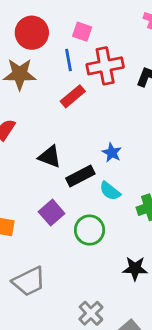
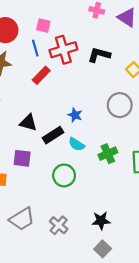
purple square: (52, 213) -> (22, 158), moved, turned -36
black star: (135, 268) -> (101, 221), moved
gray cross: (91, 313) -> (59, 225), moved

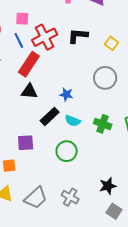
red rectangle: (41, 75) -> (29, 64), size x1.4
black triangle: (28, 123) -> (29, 91), moved
green cross: (108, 154) -> (103, 124), turned -36

